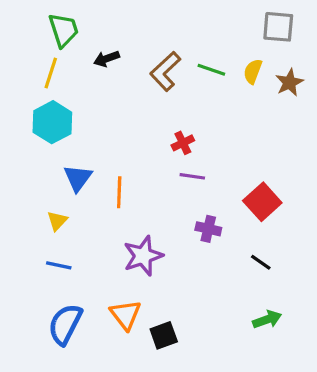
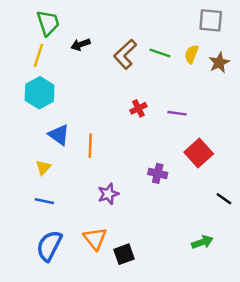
purple line: (192, 176) -> (177, 113), moved
blue triangle: (78, 178) -> (59, 135), turned -30
purple star: (143, 256) -> (108, 194), size x0.7
black line: (261, 262) -> (224, 199), moved

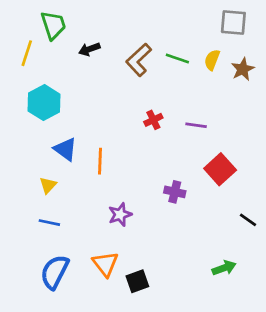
yellow line: (38, 55) -> (27, 53), moved

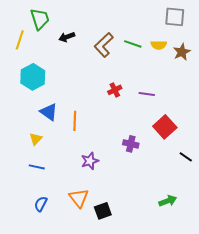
yellow semicircle: (212, 60) -> (159, 45), turned -112
black line: (248, 220) -> (186, 157), moved
blue semicircle: (55, 272) -> (41, 204), size x0.6

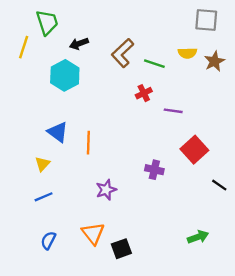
green line: (133, 44) -> (154, 64), moved
cyan hexagon: (33, 77) -> (65, 75), moved
red cross: (115, 90) -> (144, 93), moved
blue line: (37, 167) -> (44, 197), turned -35

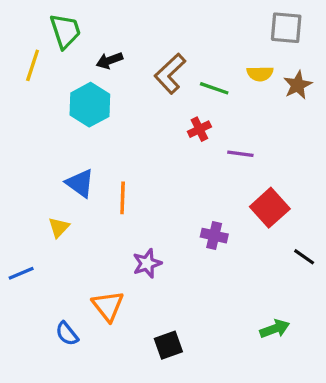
blue line: (44, 197) -> (21, 273), moved
orange triangle: (93, 233) -> (108, 306), moved
blue semicircle: (48, 240) -> (67, 334), turned -66

